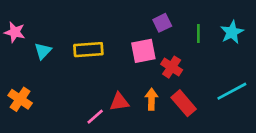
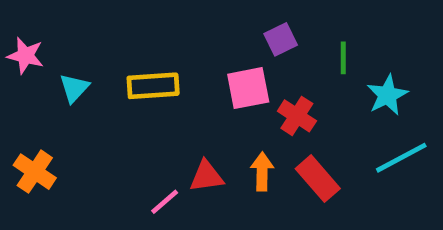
cyan star: (232, 32) -> (387, 95), moved

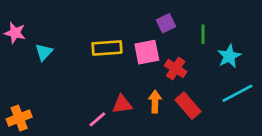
yellow rectangle: (153, 86) -> (107, 48), moved
orange cross: (35, 172) -> (19, 118), moved, turned 35

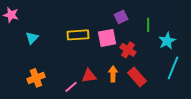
pink star: (15, 33) -> (11, 15), moved
cyan line: (237, 93) -> (173, 68), turned -40
orange cross: (19, 118) -> (36, 78), moved

